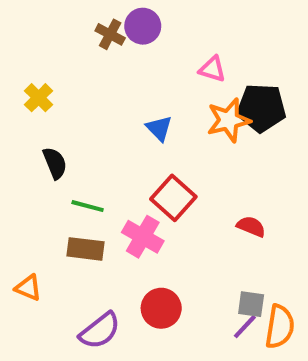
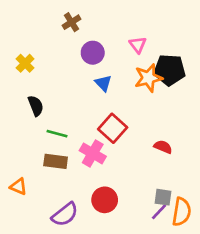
purple circle: (143, 26) -> (93, 53), moved
brown cross: (110, 34) -> (71, 22), turned 30
pink triangle: (212, 69) -> (138, 45), turned 36

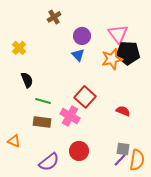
pink triangle: (138, 45) -> (118, 34), moved, size x1.5
purple circle: (93, 53) -> (82, 36), moved
blue triangle: (103, 83) -> (78, 55), moved

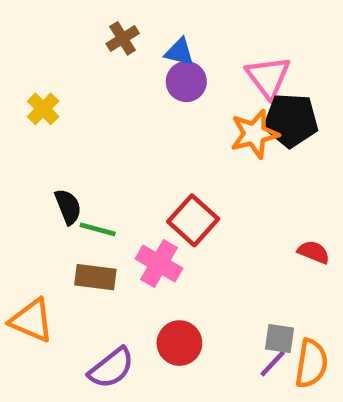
blue triangle: (78, 55) -> (179, 52), moved, turned -32
black semicircle: (27, 80) -> (68, 207), moved
red semicircle: (123, 111) -> (314, 252), moved
orange triangle: (14, 141) -> (32, 320), size x1.5

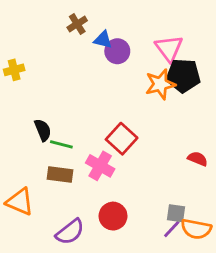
blue triangle: (179, 52) -> (103, 40), moved
yellow cross: (43, 109) -> (14, 70), moved, turned 30
orange semicircle: (311, 364) -> (196, 229), turned 92

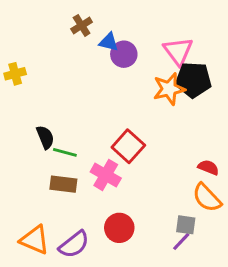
orange triangle: (20, 202) -> (35, 240), moved
orange semicircle: (196, 229) -> (207, 198), moved, turned 36

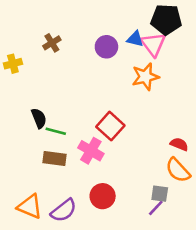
brown cross: (82, 25) -> (52, 43), moved
blue triangle: (109, 42) -> (135, 39), moved
black pentagon: (193, 80) -> (166, 19), moved

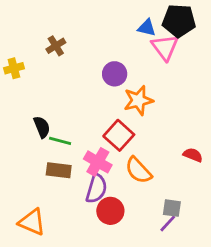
blue triangle: (135, 39) -> (147, 28), moved
purple circle: (106, 47) -> (115, 74), moved
orange star: (145, 77) -> (138, 100), moved
orange semicircle: (178, 170) -> (138, 170), moved
purple semicircle: (64, 210) -> (96, 188), moved, turned -36

